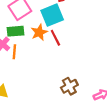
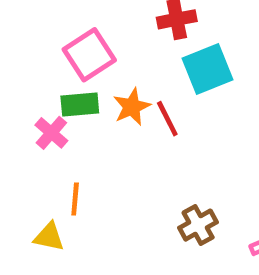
cyan square: (52, 15) -> (207, 69), moved
orange line: (14, 52) -> (75, 199), moved

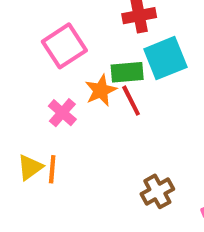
green rectangle: (80, 104) -> (127, 72), moved
pink cross: (51, 133) -> (62, 113), moved
yellow triangle: (49, 237) -> (30, 167), moved, turned -48

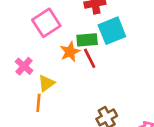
pink cross: (62, 113) -> (24, 66), moved
yellow triangle: (30, 167) -> (46, 83), moved

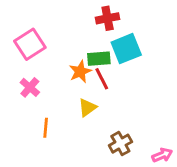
pink square: (46, 23) -> (30, 44), moved
yellow triangle: (46, 83) -> (87, 108), moved

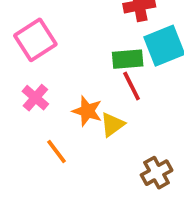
orange star: (80, 72) -> (87, 111), moved, turned -30
orange line: (46, 128) -> (57, 151), turned -42

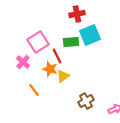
pink square: (35, 40) -> (38, 42), moved
red line: (132, 86) -> (57, 56), moved

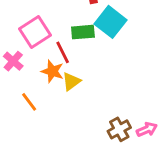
cyan square: (90, 35) -> (111, 22), turned -30
brown cross: (86, 101) -> (119, 129), moved

